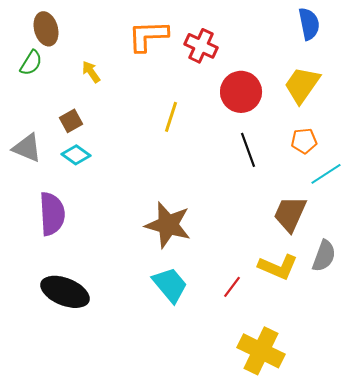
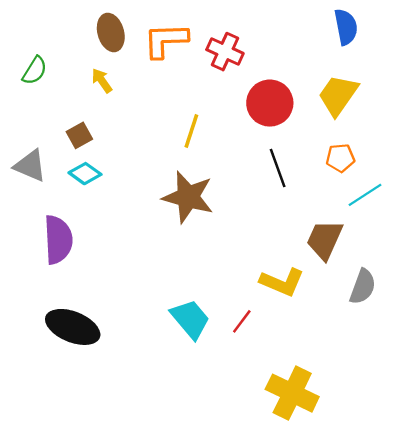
brown ellipse: (46, 29) -> (111, 32), moved
brown star: (168, 225) -> (188, 197), moved
yellow L-shape: (278, 267) -> (282, 282), moved
red line: (232, 287) -> (242, 321), moved

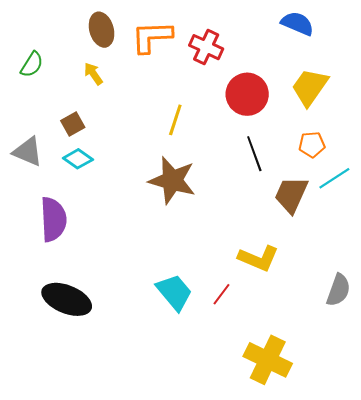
blue semicircle: (346, 27) -> (297, 23), moved, turned -56
brown trapezoid: (325, 240) -> (291, 195), moved
gray semicircle: (363, 287) -> (338, 290), moved

